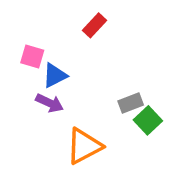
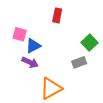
red rectangle: (94, 25) -> (57, 15), turned -32
green square: (148, 120) -> (90, 43), moved

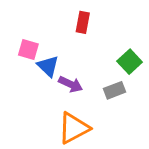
blue triangle: (33, 46) -> (48, 66), turned -49
purple arrow: (30, 62) -> (71, 84), moved

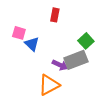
purple arrow: (71, 84) -> (60, 65), moved
gray rectangle: (114, 90) -> (76, 60), size x1.6

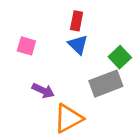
blue triangle: (32, 44) -> (78, 45), moved
purple arrow: (60, 65) -> (43, 91), moved

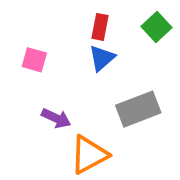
blue triangle: (78, 45) -> (102, 58), turned 35
green square: (120, 57) -> (157, 27), moved

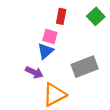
blue triangle: (102, 58) -> (45, 51), moved
pink square: (34, 60) -> (50, 37), moved

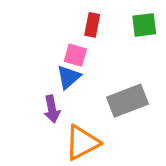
green square: (96, 16) -> (144, 25), turned 36
purple arrow: (34, 72) -> (52, 109), turned 54

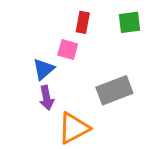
blue triangle: (69, 77) -> (44, 69), moved

